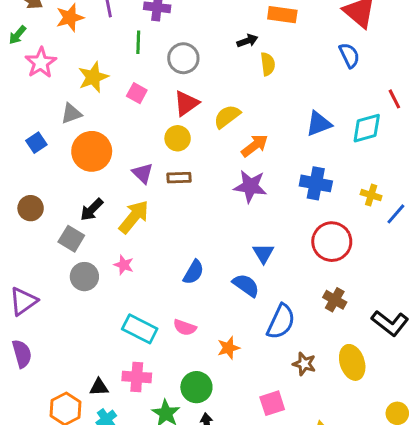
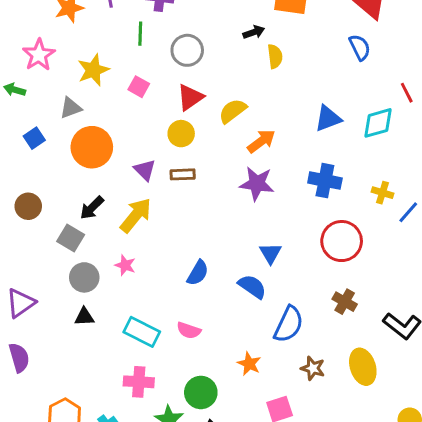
green arrow: (17, 35) -> (15, 90), moved, turned 66
orange star: (228, 348) -> (249, 364), moved, turned -30
black triangle: (99, 387) -> (84, 317), moved

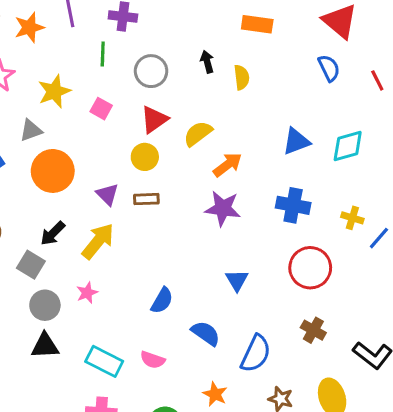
black arrow: (254, 32) -> (207, 62), moved, turned -85
red line: (407, 93) -> (377, 80), moved
pink star: (125, 265) -> (87, 293), turned 30
blue semicircle: (252, 286) -> (206, 333), moved
black triangle: (84, 317) -> (45, 346), size x1.4

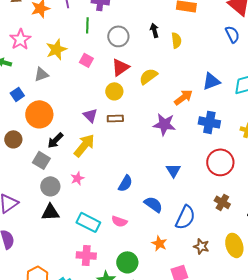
orange arrow: (228, 165) -> (183, 97), moved
orange circle: (53, 171) -> (39, 114), moved

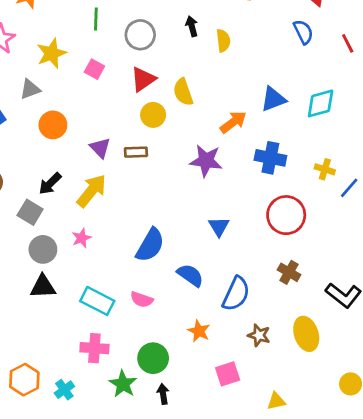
yellow semicircle: (148, 76) -> (183, 92), turned -72
yellow circle: (114, 91) -> (153, 115), moved
orange circle: (39, 114) -> (53, 125), moved, size x0.7
blue semicircle: (125, 183) -> (150, 245), size x1.4

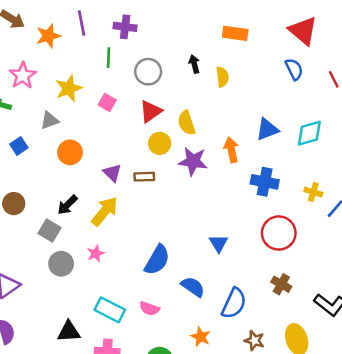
orange arrow: (233, 122) -> (231, 150), turned -65
purple star: (206, 161) -> (193, 161), moved
black triangle: (43, 287) -> (69, 332), moved

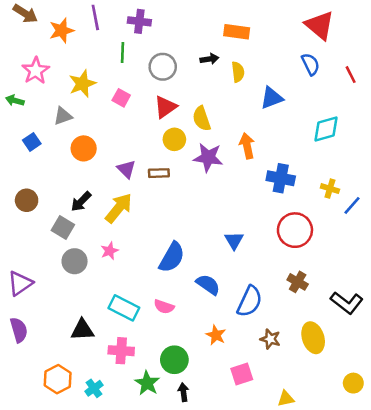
orange rectangle: (235, 33) -> (237, 32), moved
black arrow: (194, 64) -> (209, 59), turned 96
blue triangle: (267, 129) -> (272, 98), moved

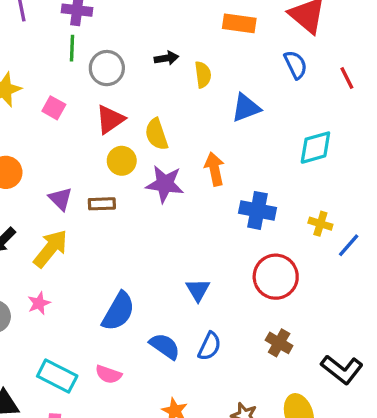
orange rectangle: (237, 32) -> (239, 23), moved
green line: (123, 52) -> (72, 48), moved
blue semicircle: (250, 301) -> (209, 346), moved, size x0.7

